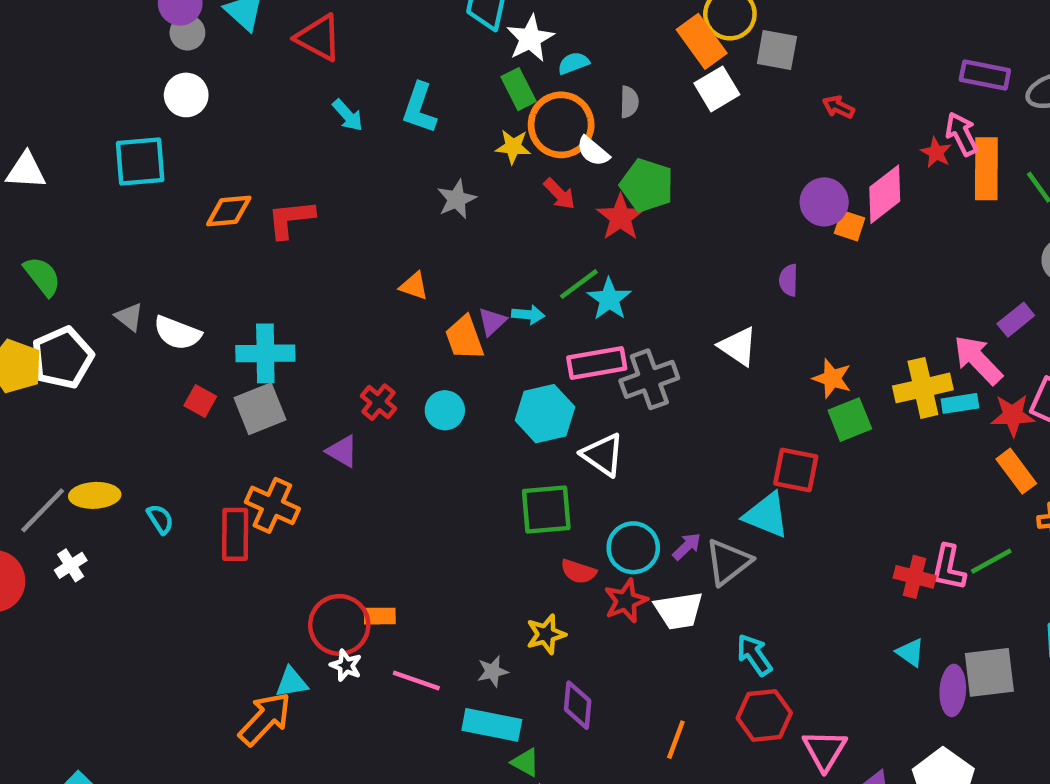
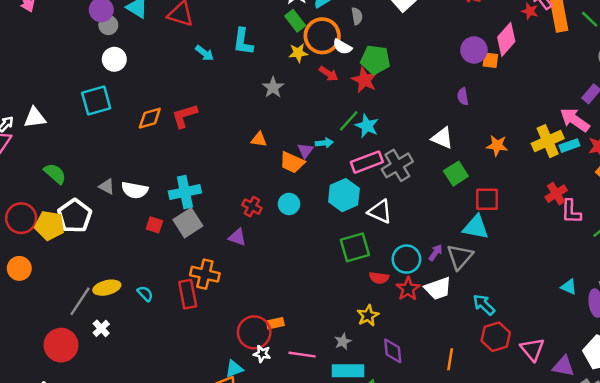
orange trapezoid: (464, 338) -> (292, 162), turned -35
green square: (850, 420) -> (456, 174), moved
pink L-shape: (949, 568) -> (571, 212), moved
red cross: (915, 577) -> (556, 194), moved, turned -35

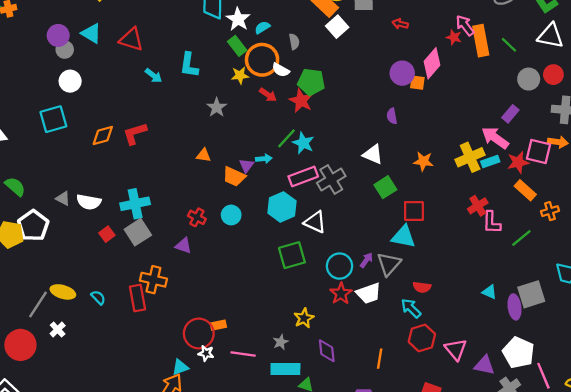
red square: (154, 225) -> (107, 234), turned 35
red semicircle: (379, 278) -> (422, 287), moved
yellow ellipse: (107, 288) -> (63, 292), turned 30

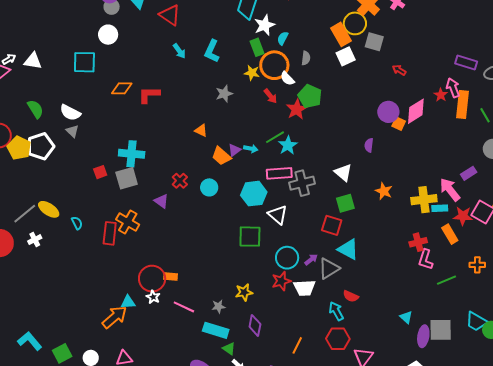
cyan semicircle: (262, 27) -> (283, 38), turned -48
orange rectangle: (525, 190) -> (450, 234), moved
white semicircle: (89, 202) -> (70, 113), moved
red square: (414, 211) -> (332, 225), moved

